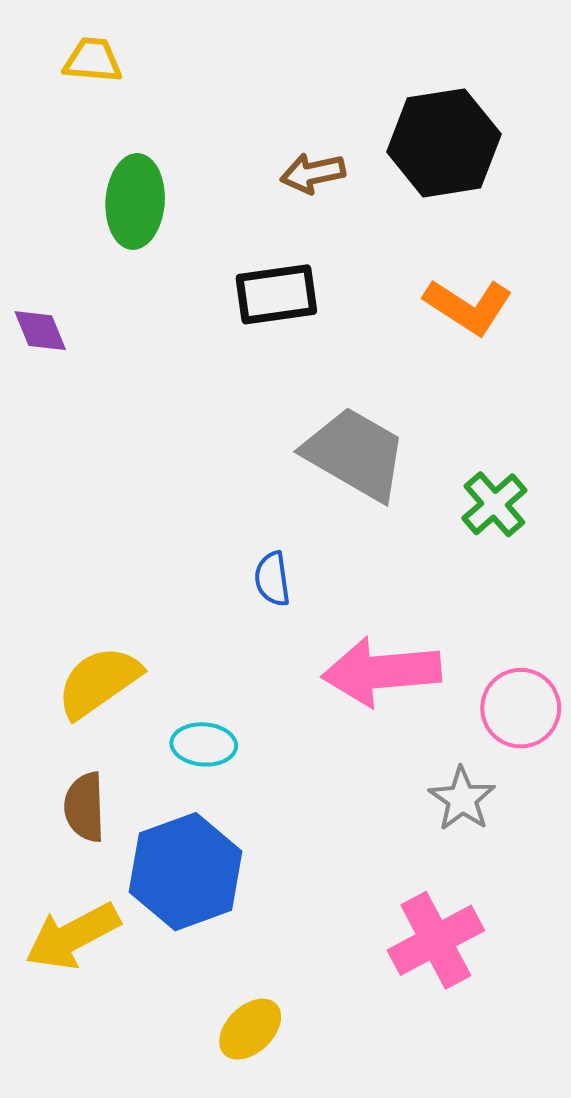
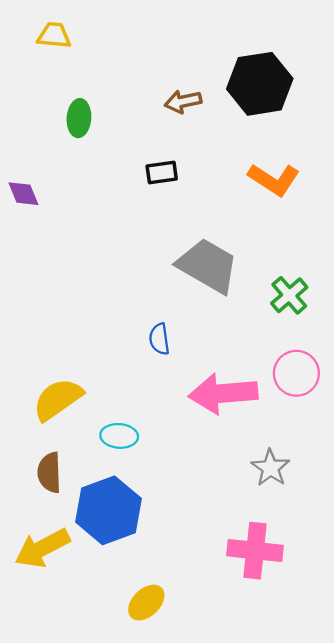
green ellipse: (135, 201) -> (79, 118), size x0.7
black rectangle: (276, 294) -> (162, 172), size x0.7
pink circle: (521, 708) -> (296, 373), moved
pink cross: (436, 940) -> (255, 551), turned 34

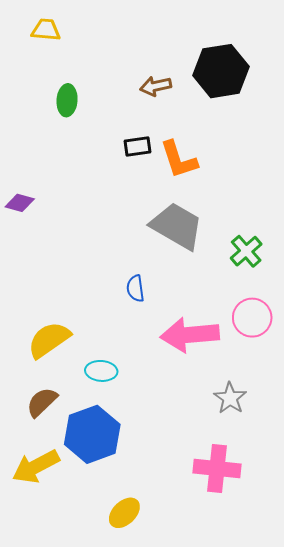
orange L-shape: (274, 180) -> (179, 160), moved, turned 39
purple diamond: (23, 194) -> (20, 203), moved, turned -52
brown semicircle: (49, 473) -> (42, 402), turned 48

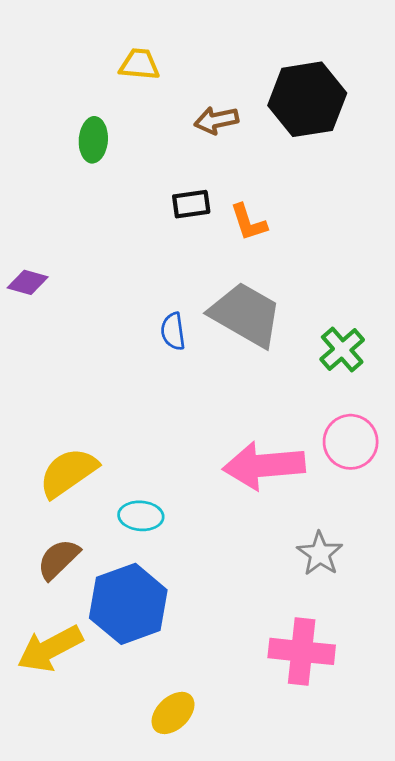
yellow trapezoid: (46, 30) -> (139, 64), moved
orange L-shape: (179, 160) -> (249, 222), size x0.7
blue semicircle: (135, 288) -> (173, 331), moved

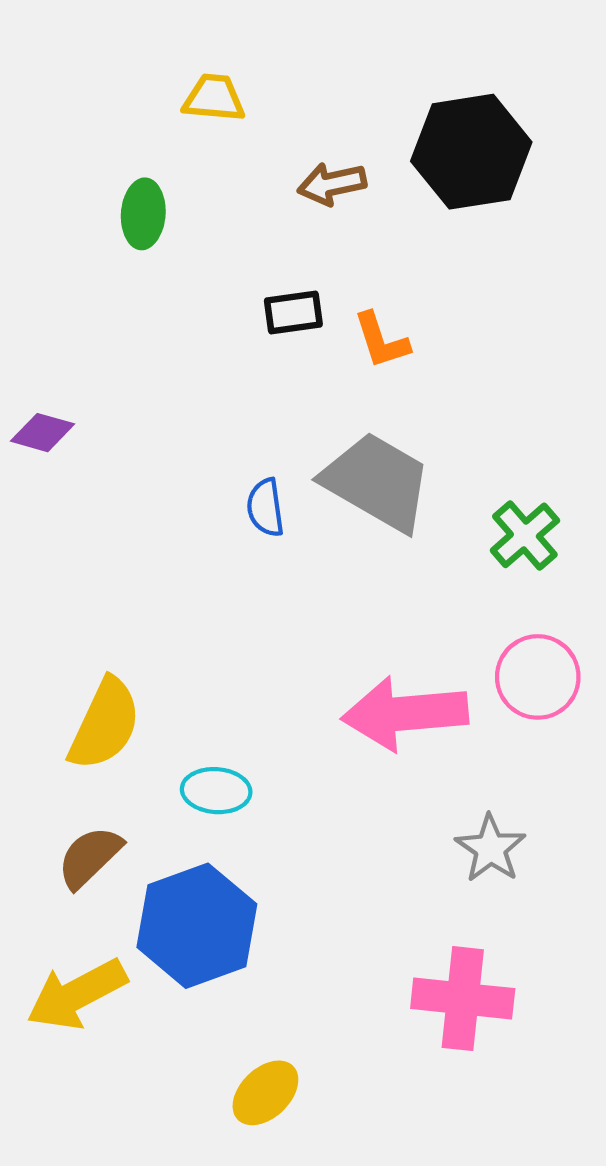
yellow semicircle: (68, 473) -> (105, 724), turned 150

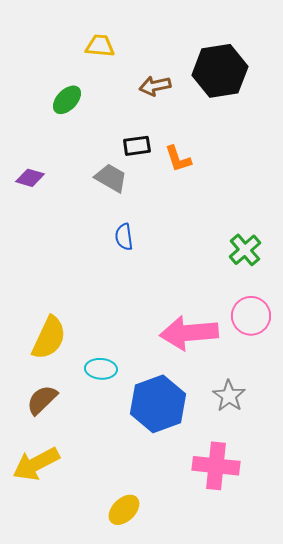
green ellipse: (143, 214) -> (67, 100), turned 40
purple diamond: (42, 433) -> (30, 178), moved
gray trapezoid: (377, 482) -> (111, 178), moved, size x0.6
blue hexagon: (197, 926) -> (158, 404), moved

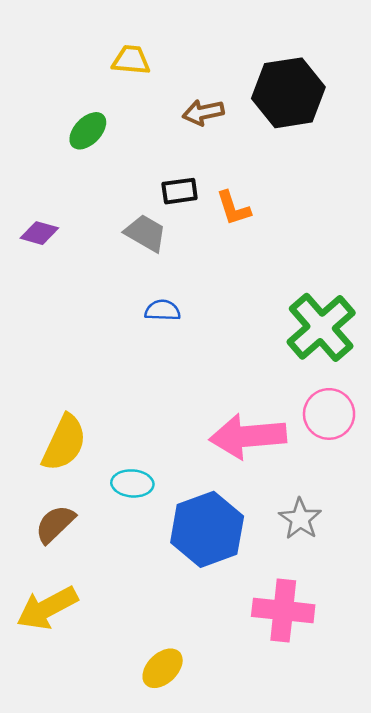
blue semicircle: (124, 237) -> (163, 310), turned 100
green cross: (245, 250) -> (321, 327), size x1.6

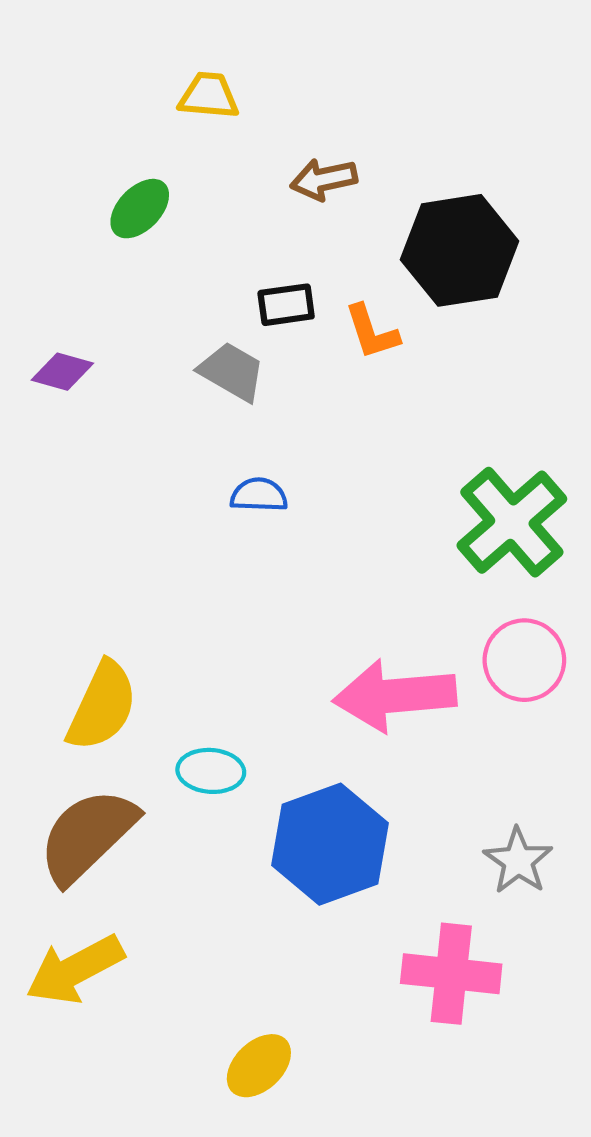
black hexagon: (288, 93) -> (460, 250), moved
gray star: (300, 519) -> (518, 861), moved
brown semicircle: (55, 524) -> (87, 836), size x1.6

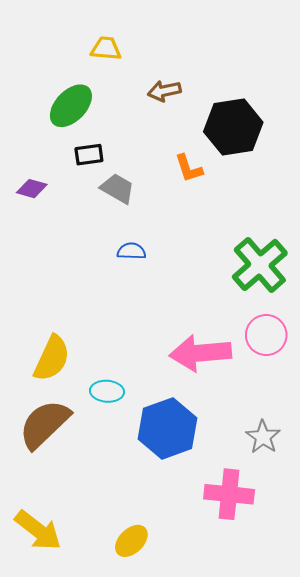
green ellipse: (140, 209) -> (71, 106), size x1.4
black rectangle: (286, 305) -> (89, 155), moved
yellow arrow: (75, 970) -> (38, 530), moved, turned -114

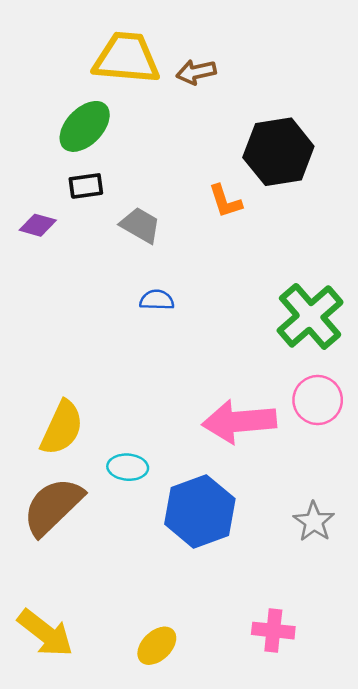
yellow trapezoid: (106, 48) -> (126, 58), size x1.8
brown arrow: (164, 91) -> (196, 72), moved
black rectangle: (89, 155) -> (86, 186), moved
pink cross: (229, 494) -> (273, 631), moved, size x0.7

